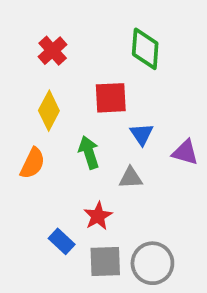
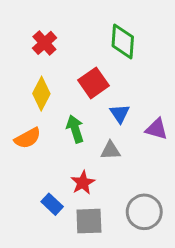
red square: (111, 98) -> (94, 83), turned -32
orange semicircle: (33, 163) -> (28, 138), turned 36
gray circle: (152, 263) -> (144, 212), moved

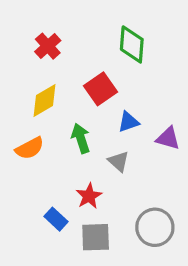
yellow diamond: (41, 94) -> (44, 100), turned 32
blue triangle: (120, 114) -> (129, 122), turned 45
gray triangle: (110, 150) -> (119, 161), turned 45

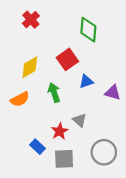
red cross: (48, 46) -> (31, 20), moved
gray triangle: (119, 161) -> (80, 120), moved

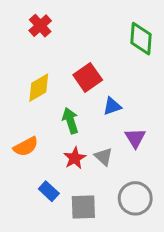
green diamond: (88, 30) -> (141, 39), moved
purple triangle: (113, 93) -> (135, 138), moved, turned 42
orange semicircle: (20, 99) -> (26, 147), moved
red star: (60, 131) -> (75, 158), moved

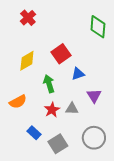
gray triangle: (104, 157) -> (72, 109), turned -40
gray square: (83, 207) -> (58, 144), turned -30

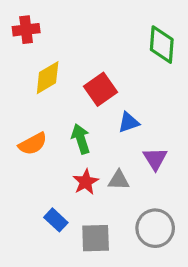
red cross: (28, 18) -> (26, 30), moved, turned 35
yellow diamond: (27, 61) -> (48, 78), moved
orange semicircle: (18, 102) -> (33, 144), moved
gray square: (58, 144) -> (96, 238), turned 30

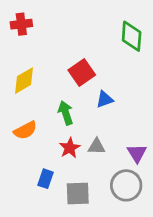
yellow diamond: (48, 78) -> (24, 81), moved
orange semicircle: (33, 144) -> (25, 130), moved
purple triangle: (155, 159) -> (137, 153), moved
blue rectangle: (56, 220) -> (46, 179), turned 66

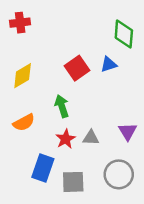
blue triangle: (105, 99) -> (109, 64), moved
purple triangle: (137, 153) -> (128, 131), moved
blue rectangle: (46, 179) -> (43, 168), size x1.5

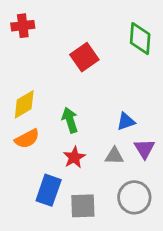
blue triangle: (109, 64) -> (126, 122), moved
red square: (77, 68) -> (84, 57), moved
yellow diamond: (23, 76) -> (24, 104), moved
gray triangle: (91, 138) -> (114, 156), moved

